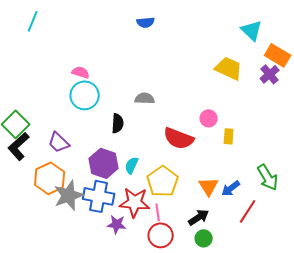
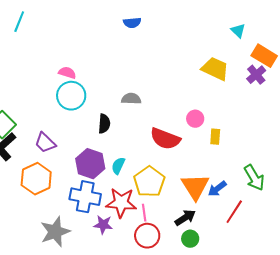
cyan triangle: (252, 30) -> (238, 31), size x0.7
orange triangle: (209, 186) -> (195, 187), size x1.4
gray star: (69, 195) -> (55, 232), moved

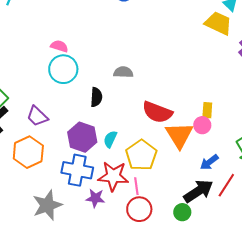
yellow trapezoid: (215, 69) -> (218, 23), moved
pink circle: (195, 119) -> (202, 125), moved
orange triangle: (195, 187) -> (179, 135), moved
black arrow: (185, 218) -> (198, 191), moved, size x1.4

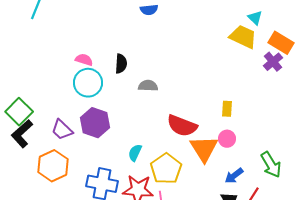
black semicircle: (96, 97) -> (121, 64), moved
yellow rectangle: (207, 110) -> (227, 109), moved
purple hexagon: (82, 137) -> (95, 123), moved

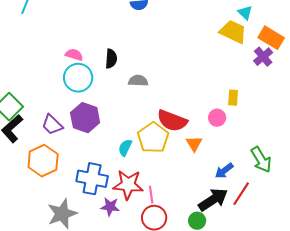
yellow rectangle: (227, 109) -> (233, 98), moved
pink circle: (227, 139) -> (217, 118), moved
orange triangle: (204, 149) -> (194, 144), size x0.6
yellow pentagon: (166, 169) -> (153, 138), moved

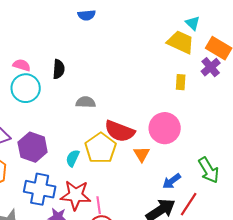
gray semicircle: (138, 81) -> (86, 102), moved
yellow rectangle: (233, 98) -> (181, 82), moved
purple hexagon: (85, 118) -> (33, 147), moved
pink circle: (217, 118) -> (165, 128), size x1.8

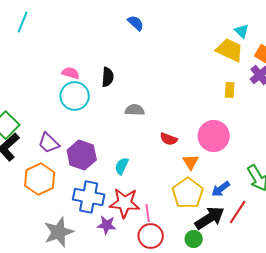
blue semicircle: (87, 15) -> (136, 23), turned -132
red semicircle: (120, 131) -> (169, 139), size x0.6
yellow pentagon: (101, 148) -> (188, 193), moved

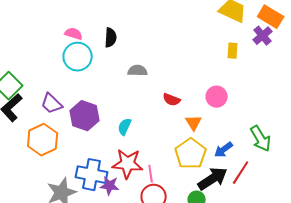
pink circle: (214, 136) -> (217, 97), size x0.7
blue cross: (89, 197) -> (92, 175), moved

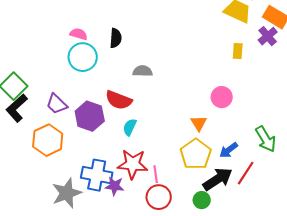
red semicircle: (172, 100) -> (119, 100), moved, size x1.5

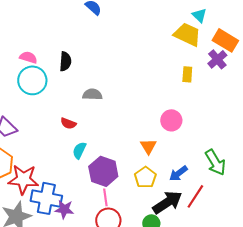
red semicircle: (119, 100) -> (68, 123), size x0.6
purple hexagon: (90, 116) -> (103, 171), moved
yellow pentagon: (196, 154) -> (145, 177), size x0.7
red star: (133, 164) -> (23, 179), moved

